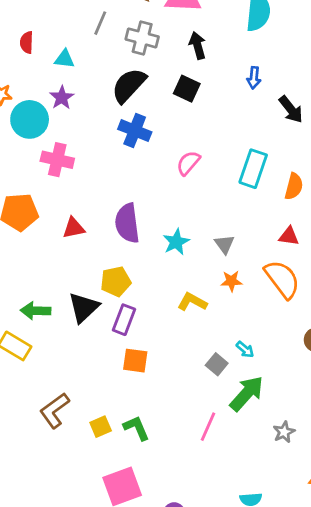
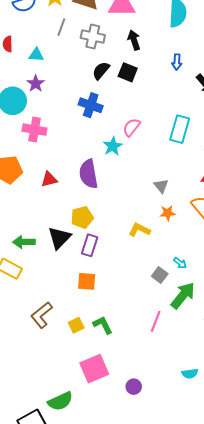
black semicircle: (129, 85) -> (101, 71), moved, size x0.7
cyan star: (176, 242) -> (113, 146), moved
orange square: (135, 361) -> (87, 281), moved

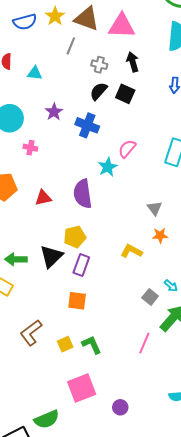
gray line: (61, 27) -> (71, 46), moved
gray cross: (93, 37) -> (99, 65), moved, size x0.7
purple star: (36, 83) -> (54, 112), moved
pink cross: (35, 130) -> (30, 148), size x0.6

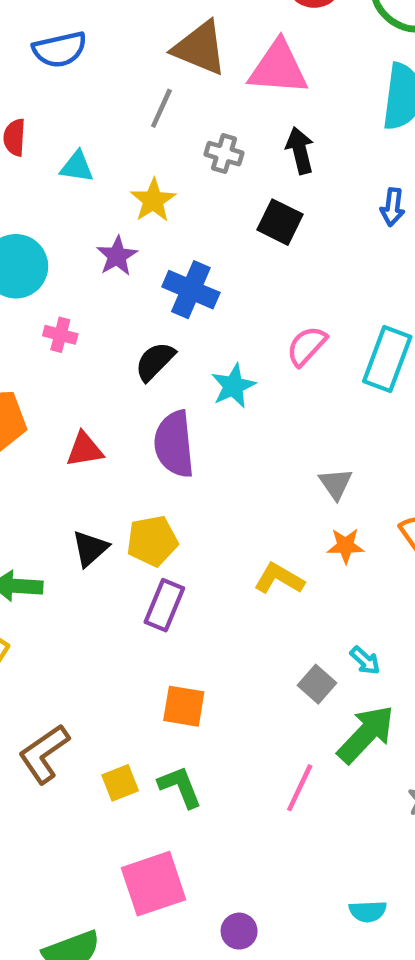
yellow star: (55, 16) -> (153, 200), moved
black semicircle: (99, 91) -> (155, 361), moved
pink semicircle: (127, 149) -> (307, 346), moved
black triangle: (51, 256) -> (90, 548), moved, size x0.7
orange square: (77, 301) -> (184, 706), moved

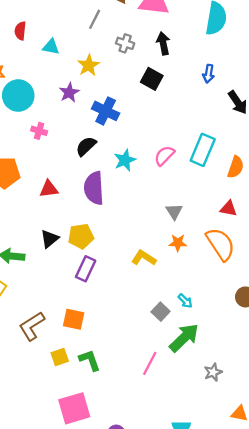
pink semicircle: (307, 346) -> (164, 156), moved
orange square: (184, 706) -> (74, 319), moved
brown L-shape: (44, 754) -> (32, 326), moved

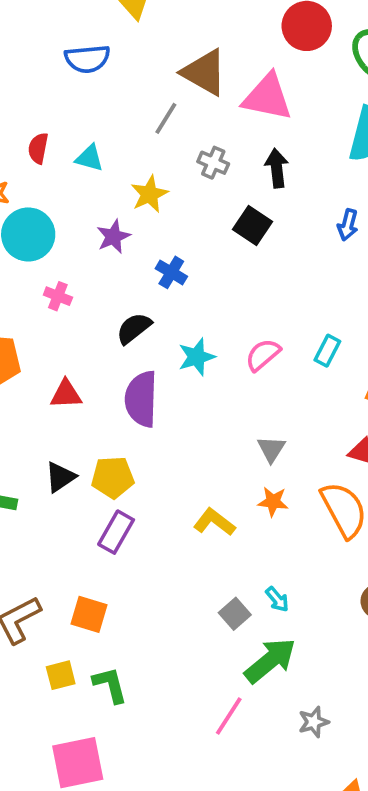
red semicircle: (20, 31) -> (38, 148), moved
blue cross: (106, 111) -> (171, 272), size x0.7
cyan rectangle: (203, 150) -> (327, 351), size x0.6
pink line: (150, 363) -> (229, 716), moved

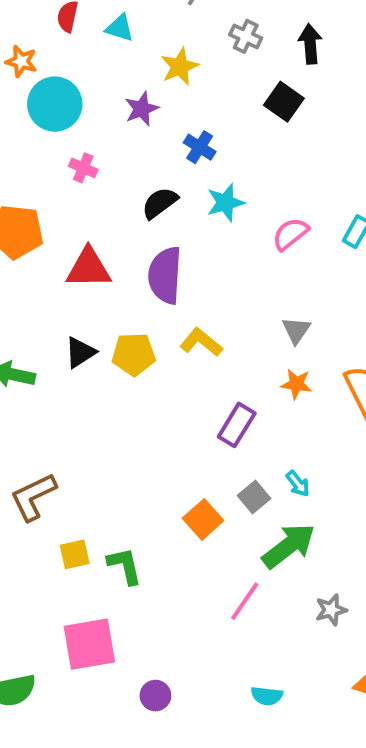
cyan star: (197, 357) -> (225, 203), moved
red triangle: (66, 394) -> (89, 268), size x1.4
yellow L-shape: (214, 522) -> (201, 342), moved
purple rectangle: (116, 532) -> (237, 425), moved
orange square: (89, 614) -> (203, 519), moved, turned 30

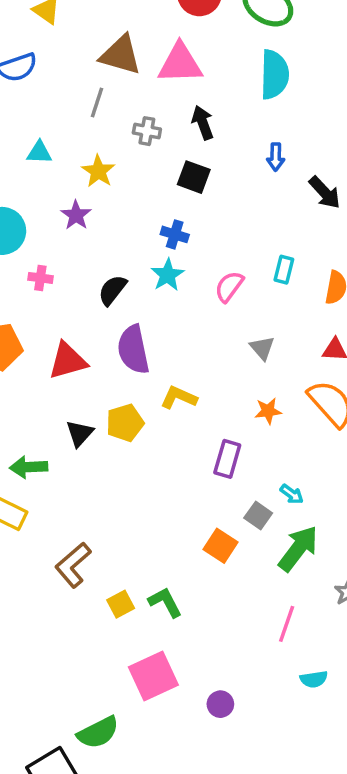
blue cross: (200, 147) -> (175, 234), moved
gray triangle: (296, 330) -> (262, 348), moved
pink line: (245, 601) -> (287, 624), moved

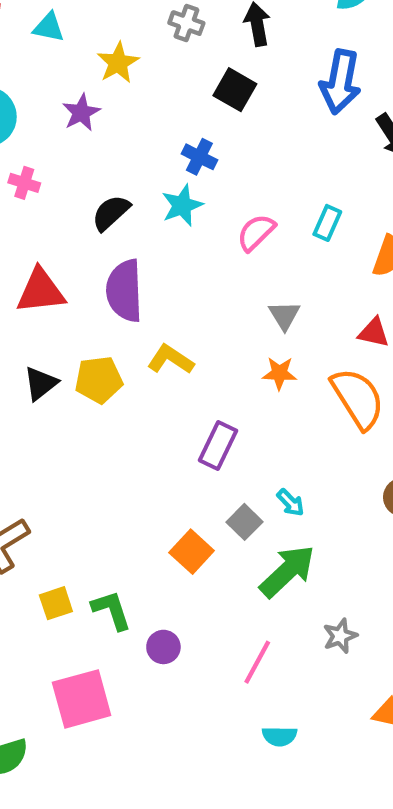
blue arrow: (276, 157) -> (340, 82), size x1.8
orange star: (268, 411) -> (279, 373), moved
purple circle: (220, 704) -> (163, 647), moved

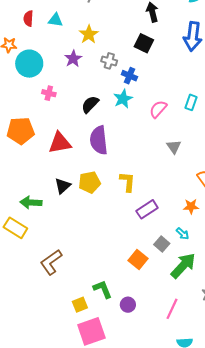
gray cross: (186, 23) -> (109, 61), moved
yellow L-shape: (171, 359) -> (128, 182), moved, turned 65
orange star: (279, 373) -> (191, 206), moved
purple rectangle: (218, 445) -> (147, 209), turned 35
yellow square: (56, 603) -> (80, 305), moved

